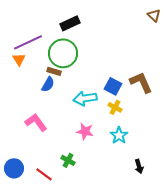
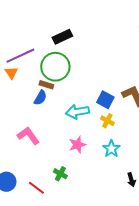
pink star: (85, 131) -> (77, 145), turned -30

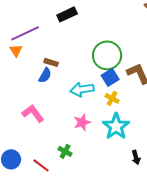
green circle: (55, 67) -> (107, 55), moved
blue square: (105, 100) -> (110, 77), turned 30
cyan star: (111, 149) -> (116, 126), size x1.5

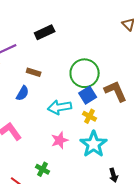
brown rectangle: (51, 62) -> (34, 72), moved

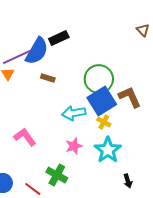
blue semicircle: (23, 93) -> (37, 51), moved, size x1.8
blue square: (88, 95) -> (102, 101), size x1.6
green cross: (43, 169) -> (57, 175), size x1.5

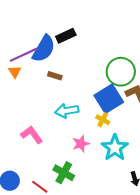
green circle: (99, 79) -> (121, 72), moved
cyan arrow: (74, 113) -> (67, 111), moved
yellow cross: (104, 122) -> (103, 120), moved

